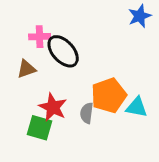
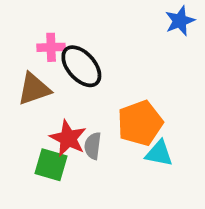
brown triangle: (26, 69) -> (34, 89), size x1.4
cyan triangle: (137, 107) -> (159, 153), moved
gray semicircle: (87, 113) -> (93, 146), moved

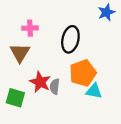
black ellipse: (81, 66) -> (70, 39), moved, turned 55
brown triangle: (34, 89) -> (20, 53), turned -40
green square: (51, 165) -> (15, 98), moved

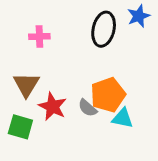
black ellipse: (70, 39) -> (104, 29), moved
brown triangle: (20, 53) -> (26, 85), moved
gray semicircle: (55, 87) -> (88, 108), moved, turned -56

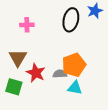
gray semicircle: (88, 108) -> (60, 74), turned 136
cyan triangle: (123, 118) -> (75, 88), moved

